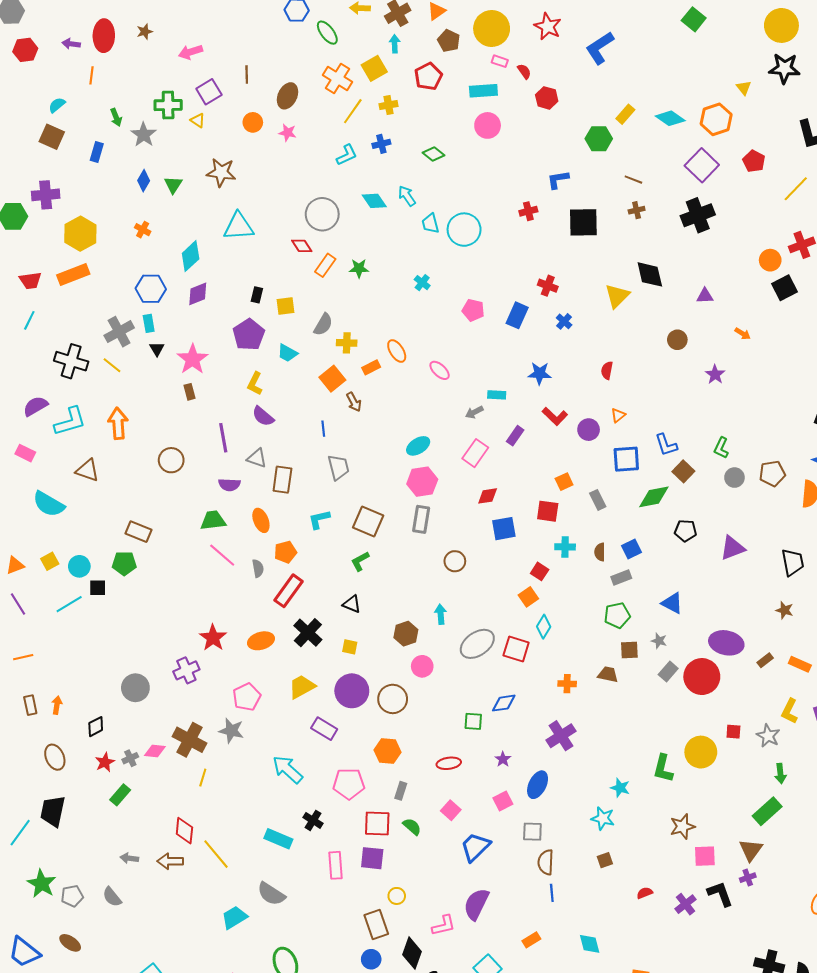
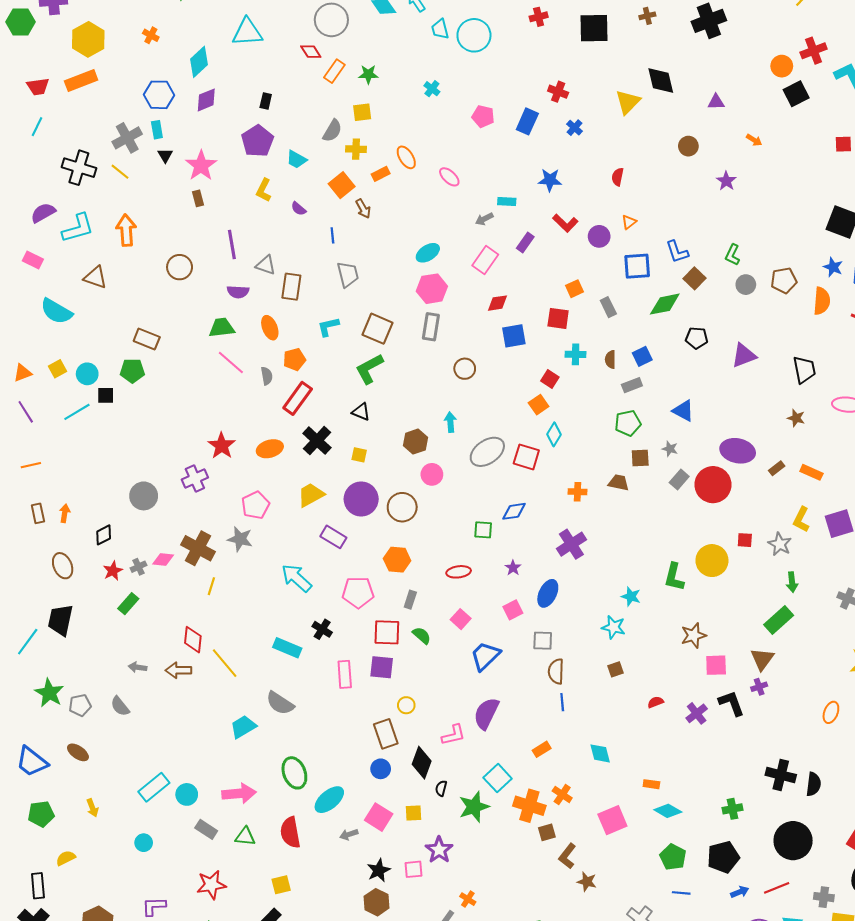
yellow square: (285, 306) -> (362, 112), moved
purple semicircle: (263, 416) -> (299, 209), moved, size x0.7
green L-shape: (360, 561) -> (369, 369), size x1.5

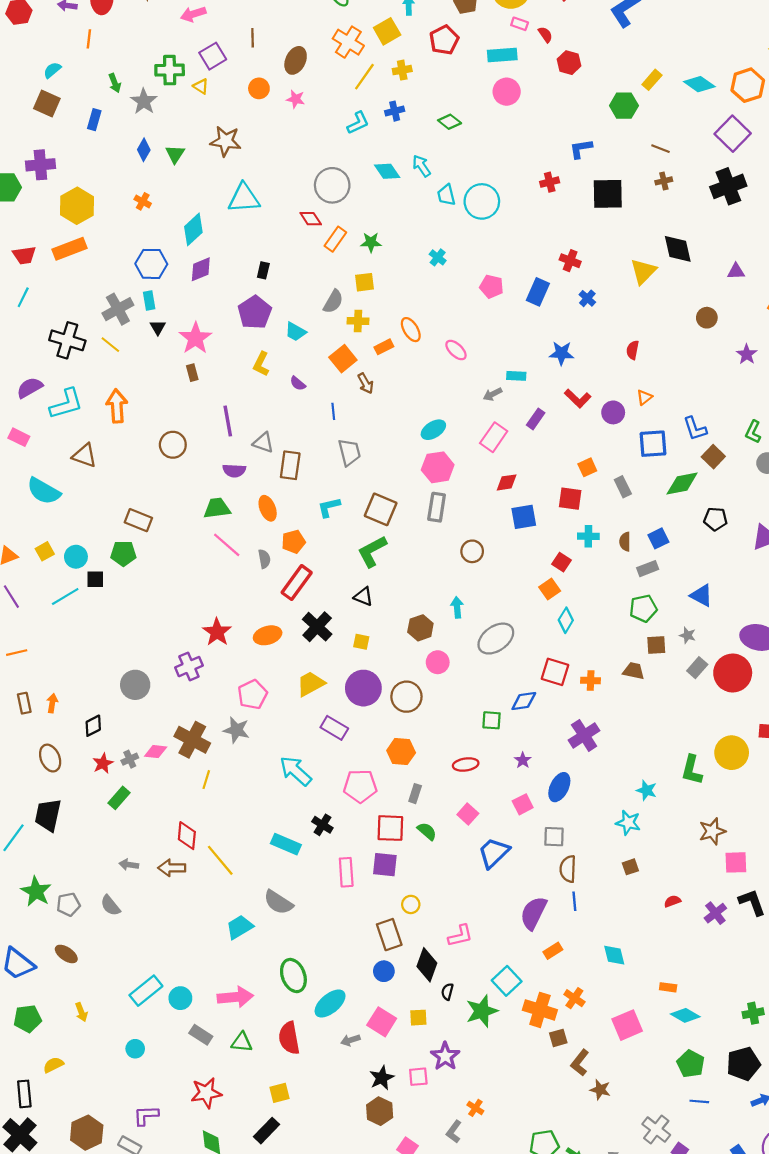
red square: (526, 457) -> (555, 672), moved
purple semicircle: (486, 713) -> (534, 913), moved

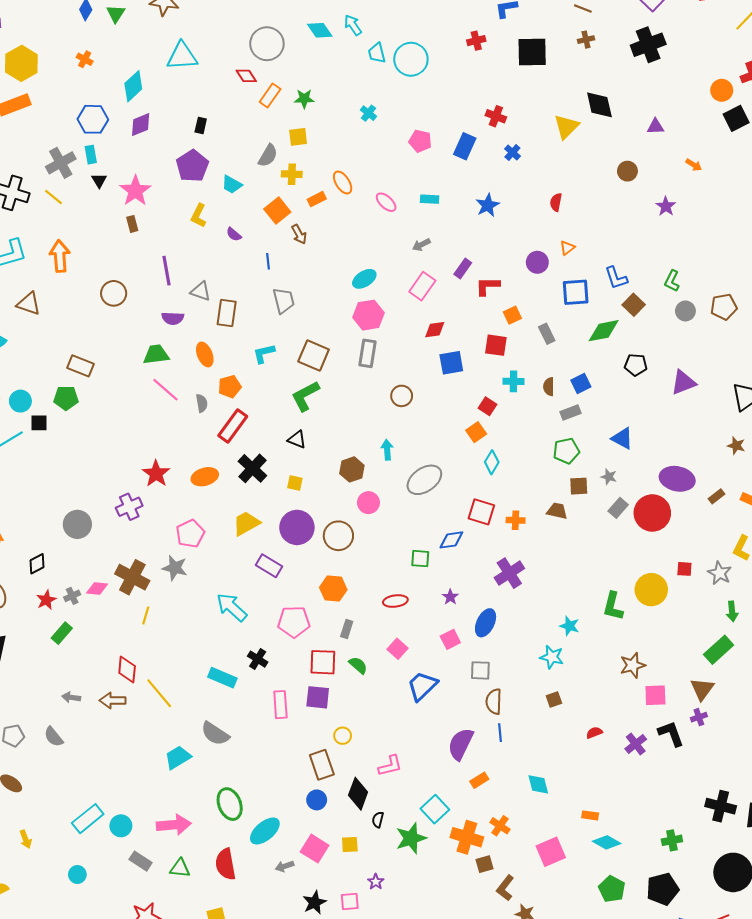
blue star: (561, 353) -> (488, 205), turned -30
cyan rectangle: (516, 376) -> (430, 199), moved
red L-shape: (578, 398) -> (488, 286), moved, turned 135
purple star: (445, 1056) -> (376, 882), size x0.6

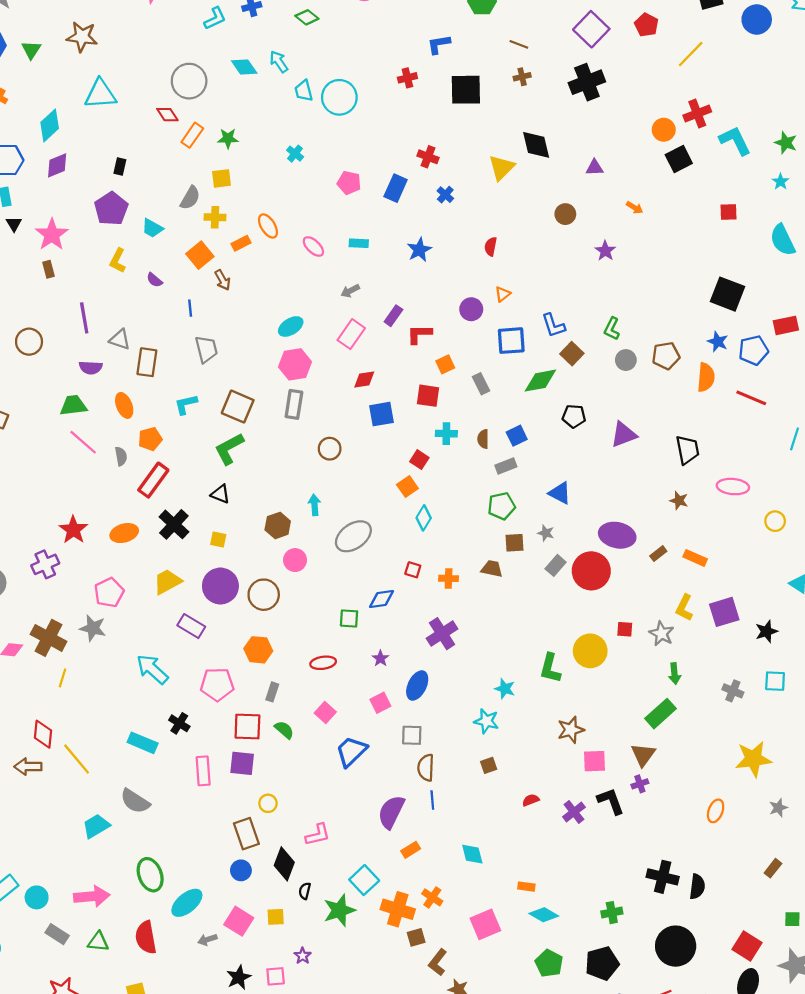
red square: (481, 512) -> (413, 570), size x0.6

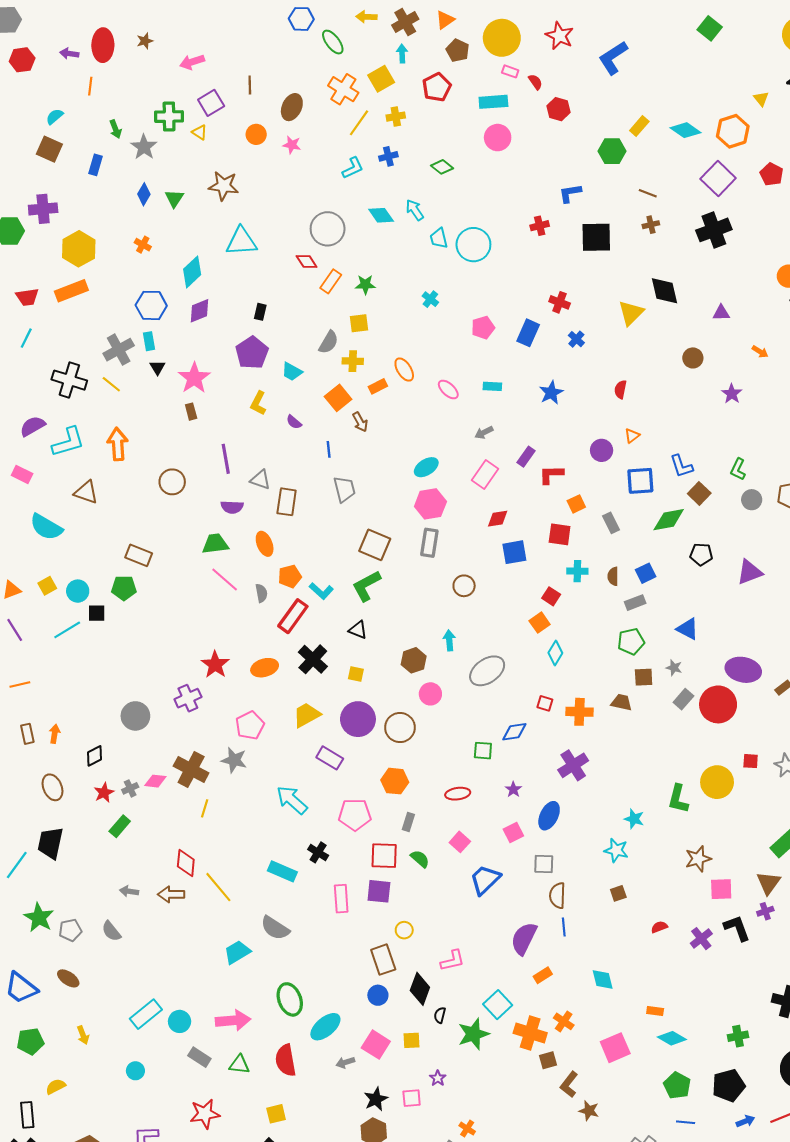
pink pentagon: (349, 183) -> (483, 328), turned -30
cyan L-shape: (186, 404) -> (321, 591), moved, turned -125
orange cross: (449, 578) -> (579, 712), size x1.4

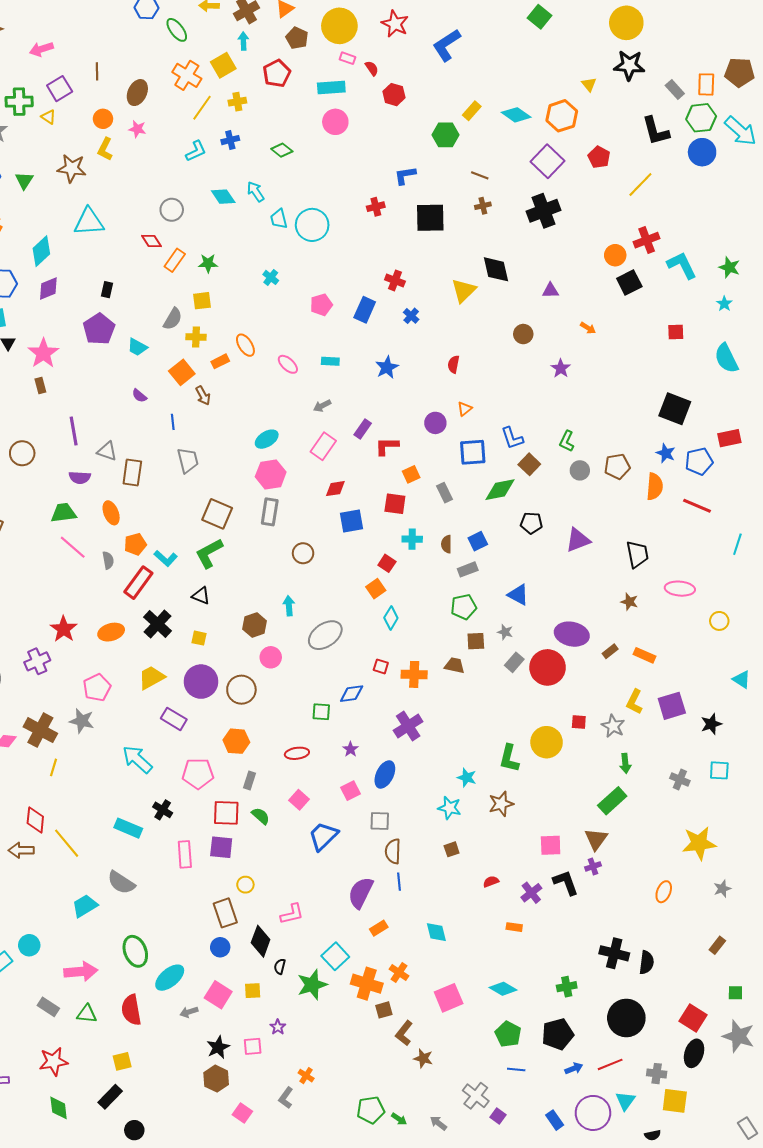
gray circle: (328, 229) -> (172, 210), size x0.7
yellow L-shape: (258, 403) -> (105, 149), moved
brown star: (698, 859) -> (501, 804), moved
orange rectangle: (655, 1011) -> (514, 927), moved
cyan circle: (180, 1021) -> (29, 945), moved

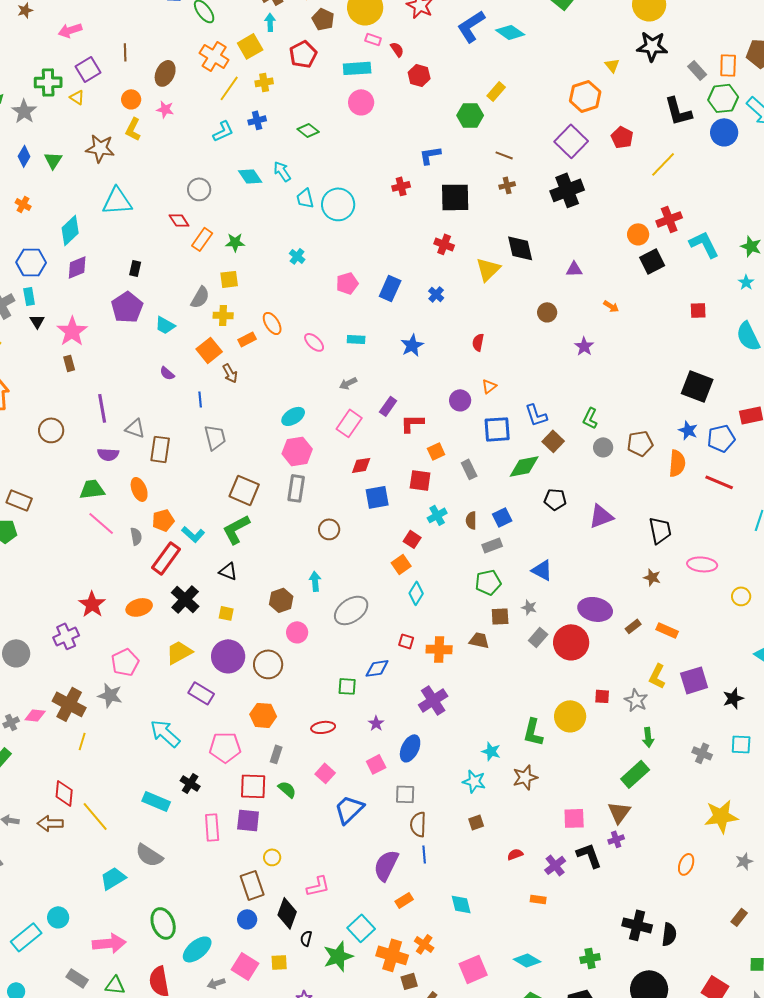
cyan diamond: (516, 115) -> (510, 32), moved
red cross: (395, 280) -> (444, 244), moved
cyan cross: (412, 539) -> (437, 515), turned -30

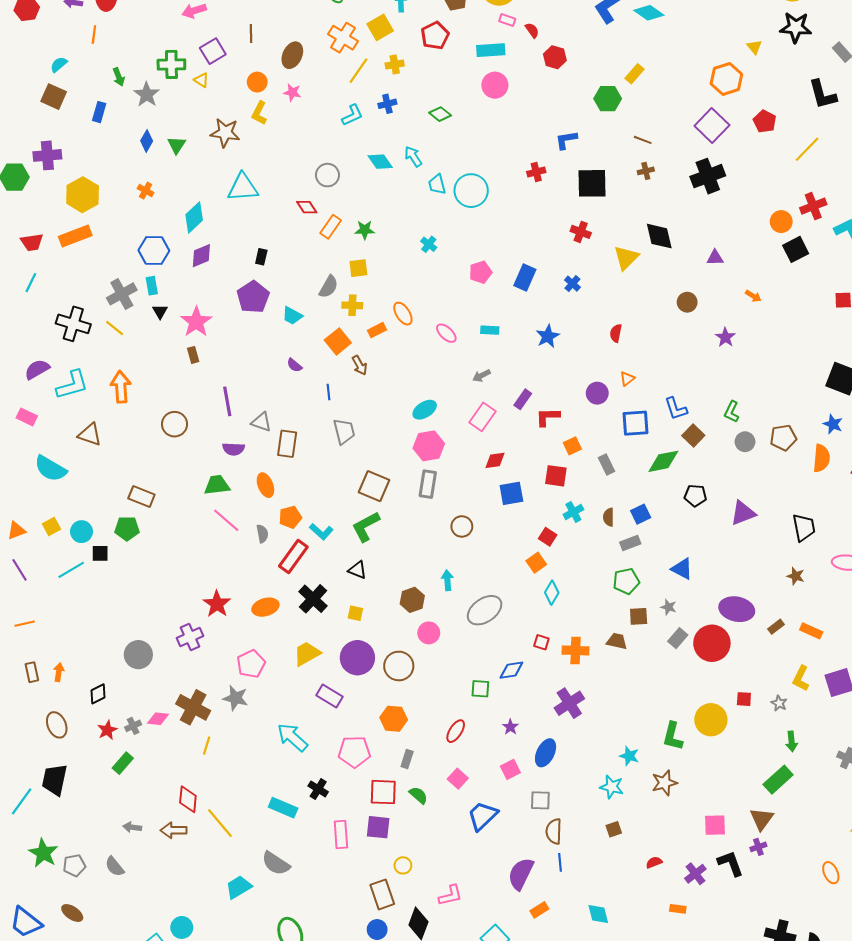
gray star: (636, 700) -> (779, 703), size x0.7
red ellipse: (323, 727) -> (456, 731), turned -50
orange ellipse: (686, 864) -> (831, 873), turned -45

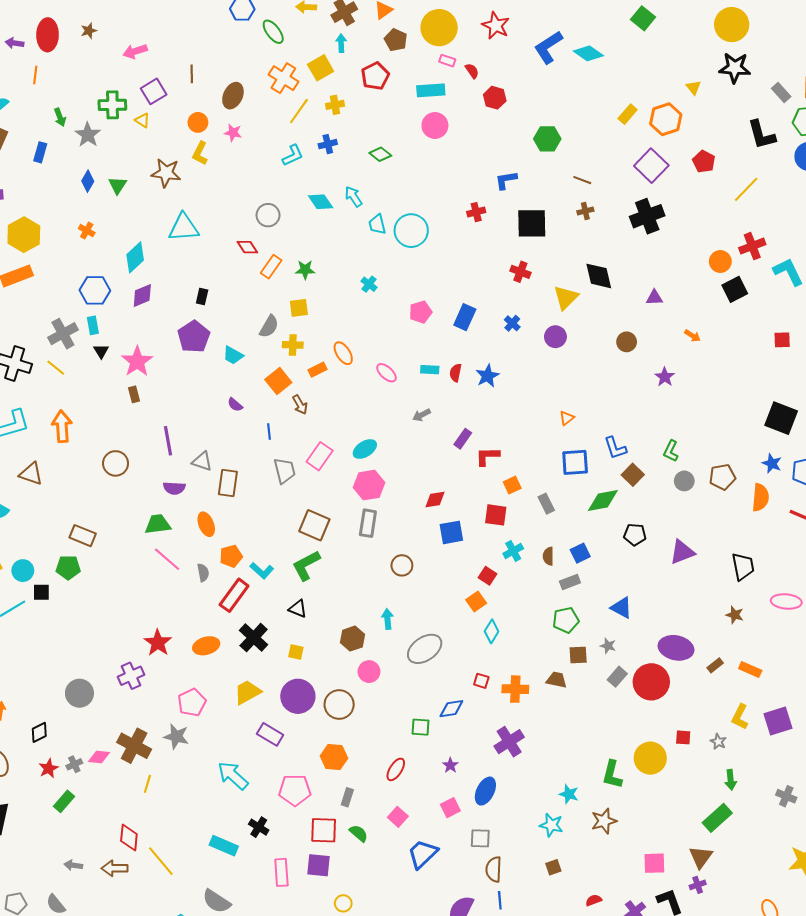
yellow rectangle: (634, 74) -> (628, 114), moved
red semicircle: (616, 333) -> (456, 373), moved
purple circle: (597, 393) -> (555, 337), moved
pink rectangle: (483, 417) -> (320, 456), moved

